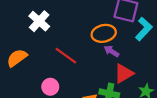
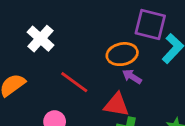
red triangle: (124, 73) -> (116, 105), moved, turned 40

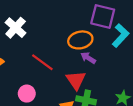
red triangle: (116, 105) -> (76, 80), turned 45

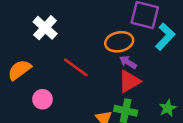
red triangle: (76, 80) -> (129, 81), moved, turned 35
pink circle: (27, 94) -> (42, 99), moved

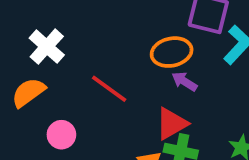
white cross: (45, 28) -> (47, 47), moved
red triangle: (129, 81) -> (172, 124), moved

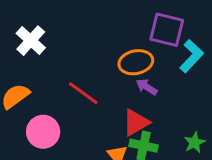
white cross: (47, 47) -> (31, 41), moved
pink circle: (61, 135) -> (43, 132), size x1.4

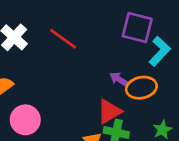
orange ellipse: (136, 62) -> (141, 88), moved
red line: (83, 93) -> (63, 39), moved

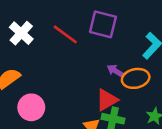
purple square: (137, 27) -> (103, 24), moved

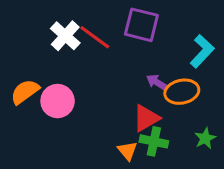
white cross: (21, 33) -> (65, 36), moved
pink circle: (31, 107) -> (58, 101), moved

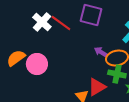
red triangle: (146, 118) -> (97, 87), moved
green cross: (154, 141) -> (117, 74), moved

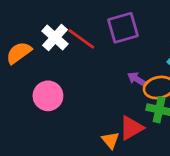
purple square: (91, 15) -> (123, 28), turned -30
orange semicircle: (16, 58) -> (19, 53), moved

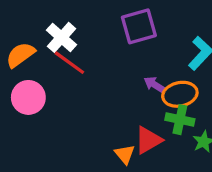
red line: (81, 39) -> (69, 63), moved
pink circle: (48, 96) -> (28, 97), moved

